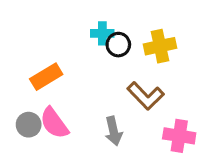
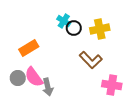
cyan cross: (102, 33) -> (64, 21), turned 32
gray arrow: (114, 131) -> (48, 87), moved

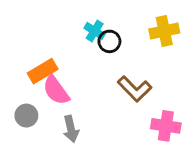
yellow cross: (100, 29) -> (164, 31), moved
pink semicircle: (34, 77) -> (56, 90), moved

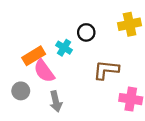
cyan cross: (95, 31) -> (64, 48), moved
brown L-shape: (135, 89) -> (106, 70), turned 140

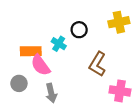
orange rectangle: (34, 56) -> (31, 51), turned 30
brown L-shape: (106, 70) -> (97, 64), turned -65

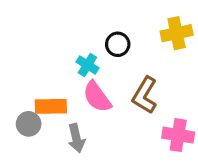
orange rectangle: (31, 51) -> (51, 106), moved
pink semicircle: (40, 65) -> (97, 97), moved

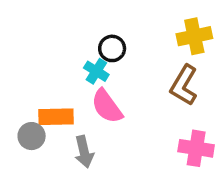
black circle: (118, 44) -> (112, 48), moved
brown L-shape: (145, 95) -> (184, 85), moved

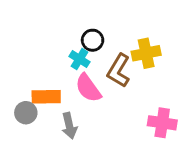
yellow cross: (194, 36) -> (146, 53), moved
brown L-shape: (184, 85) -> (119, 71), moved

